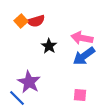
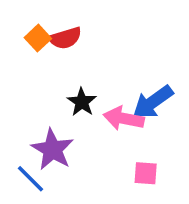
pink arrow: (82, 38) -> (124, 118), moved
black star: (49, 46) -> (82, 102), moved

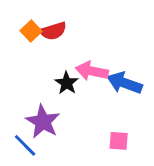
blue arrow: (153, 102) -> (125, 83), turned 56
pink arrow: (124, 118) -> (92, 71), moved

